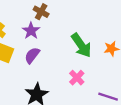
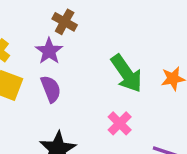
purple semicircle: (32, 55) -> (51, 89), turned 120

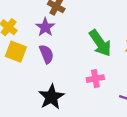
pink cross: (120, 123) -> (95, 79), turned 35

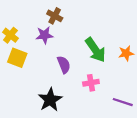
purple star: (45, 27) -> (44, 35), turned 30
purple semicircle: (46, 54) -> (64, 65), moved

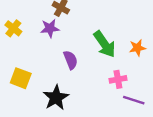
yellow square: (17, 58) -> (21, 78), moved
pink cross: (91, 83) -> (118, 79), moved

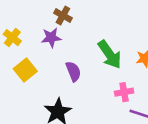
yellow square: (21, 78) -> (25, 70), moved, turned 30

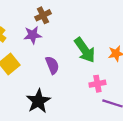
brown cross: (63, 16) -> (43, 15), turned 35

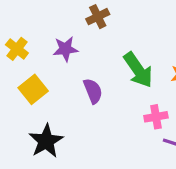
brown cross: (43, 15) -> (98, 17), moved
black star: (38, 101) -> (46, 141), moved

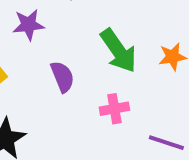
pink cross: (156, 117) -> (114, 109), moved

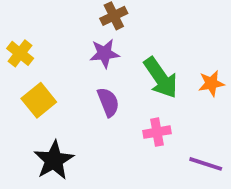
purple star: (28, 25) -> (104, 53), moved

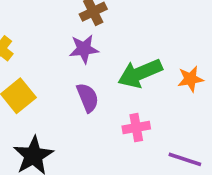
green arrow: (161, 78) -> (140, 73), turned 102

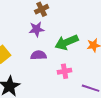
purple semicircle: (88, 98) -> (39, 55), turned -70

